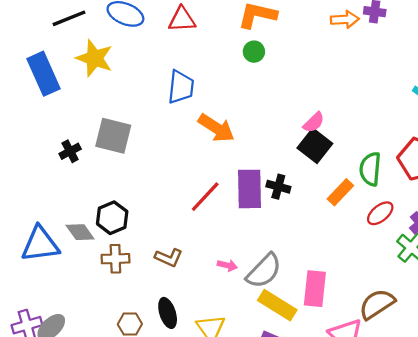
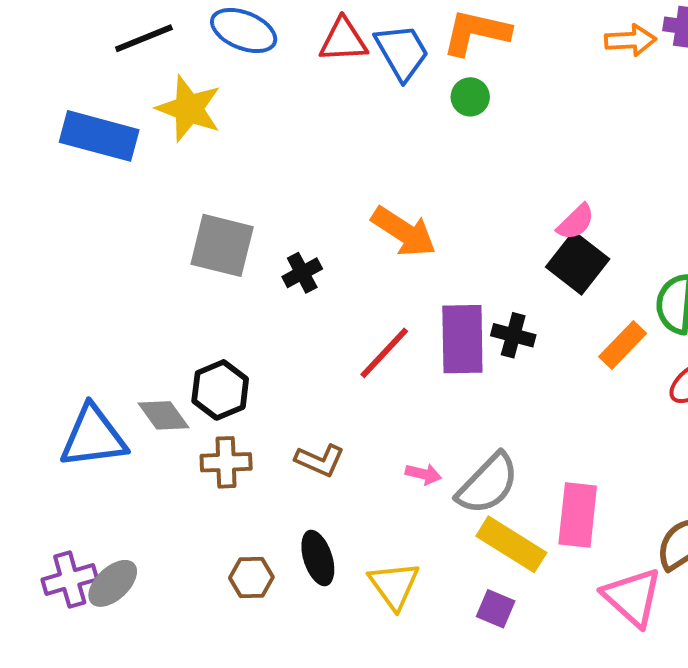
blue rectangle: (44, 74) -> (99, 136), turned -51
blue trapezoid: (181, 87) -> (402, 52), moved, turned -36
black cross: (70, 151) -> (302, 273), moved

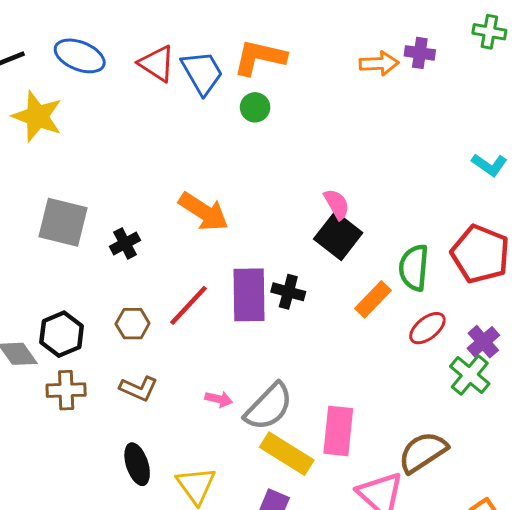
red triangle: (343, 40) -> (157, 64), turned 36
pink semicircle: (576, 222) -> (337, 204), turned -76
brown hexagon: (251, 578) -> (133, 324), moved

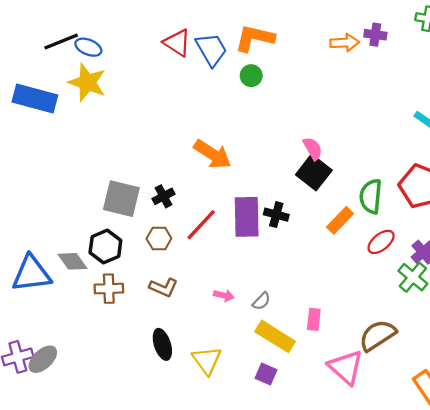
blue ellipse: (80, 56) -> (88, 47), moved, size x0.7
gray square: (63, 222) -> (121, 199), moved
black cross: (125, 243) -> (164, 196), moved
gray semicircle: (269, 407) -> (261, 301), size x0.5
pink rectangle: (338, 431) -> (314, 319), size x0.6

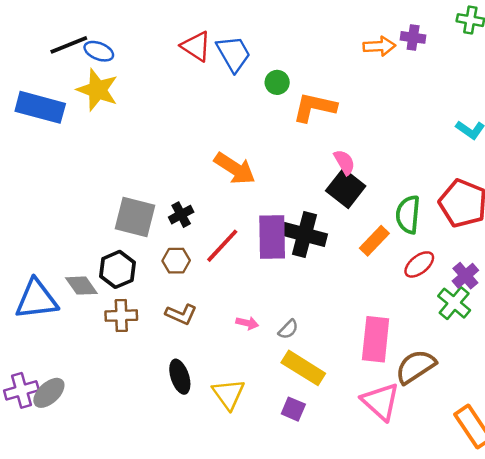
orange L-shape: (255, 38) -> (315, 107), moved
black cross: (276, 215) -> (305, 235), size x1.6
pink rectangle: (314, 319) -> (376, 339), moved, size x1.8

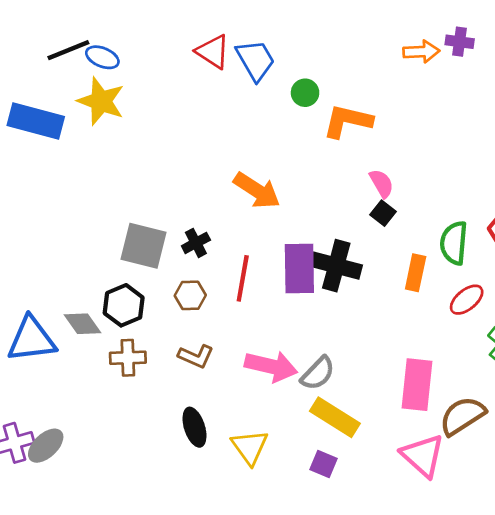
black square: (346, 188) -> (383, 213), size x0.6
orange rectangle: (374, 241) -> (416, 273), turned -32
red line: (222, 246) -> (243, 278), turned -33
pink arrow: (247, 323) -> (271, 366), size x2.0
gray semicircle: (288, 329) -> (318, 373), size x1.5

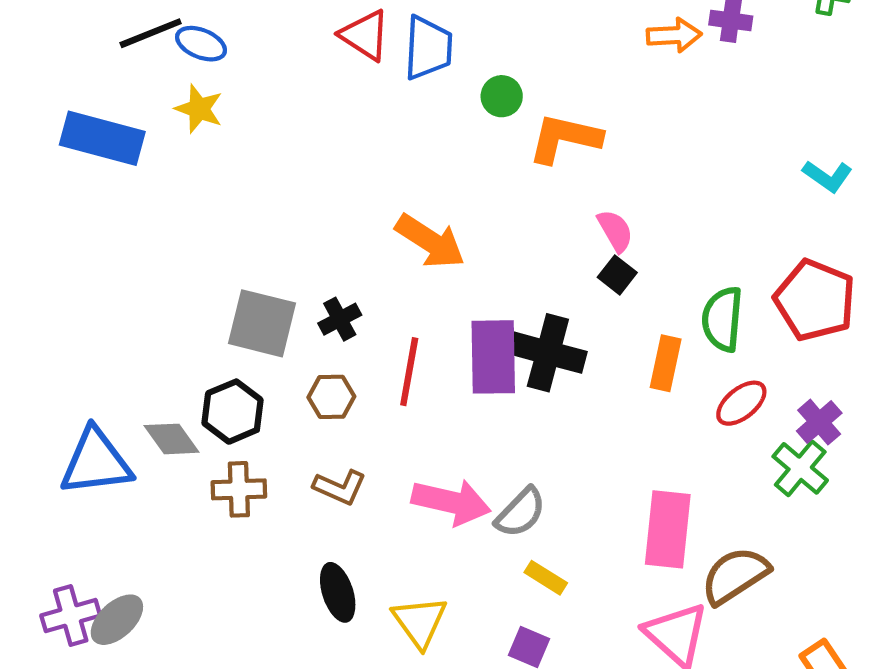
blue trapezoid: (255, 60) -> (428, 48), turned 33
yellow star: (101, 101) -> (199, 109), size x0.7
yellow rectangle: (335, 417) -> (546, 578), size x0.6

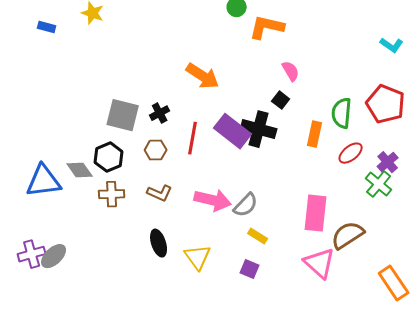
blue rectangle: (102, 138) -> (47, 27), size x0.5
black square: (617, 275) -> (281, 100), moved
purple rectangle: (493, 357) -> (233, 131), turned -51

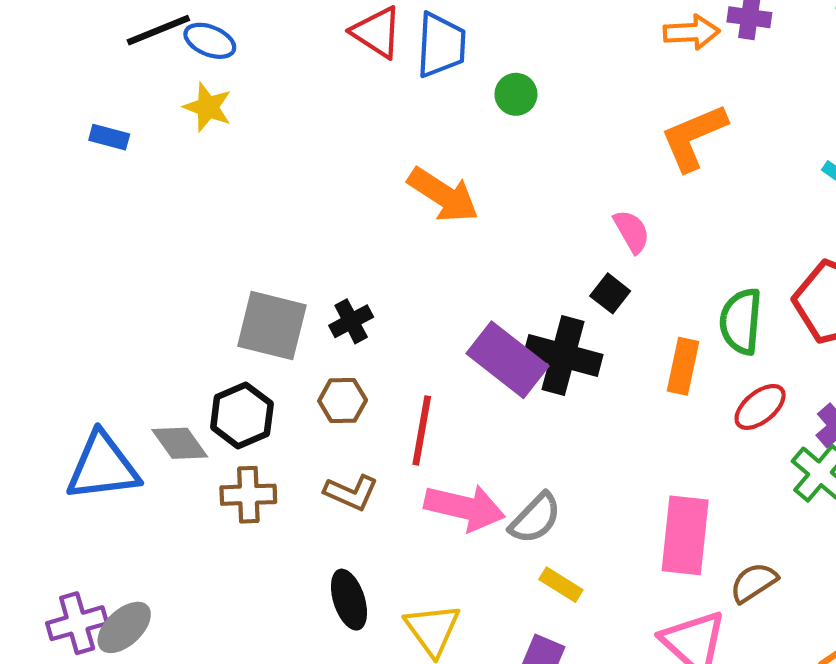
orange L-shape: (267, 27) -> (694, 137), moved, turned -36
orange arrow: (203, 76) -> (443, 195), moved
red line: (193, 138) -> (422, 430), moved
brown semicircle: (348, 235) -> (754, 582), size x0.7

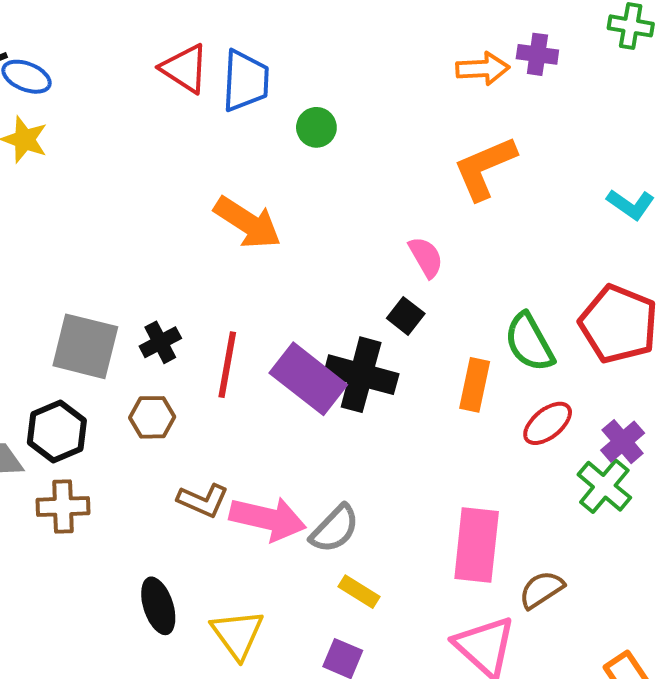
green semicircle: (741, 321) -> (529, 342), turned -34
red line: (422, 430) -> (227, 365), moved
brown L-shape: (351, 493) -> (203, 500), moved

